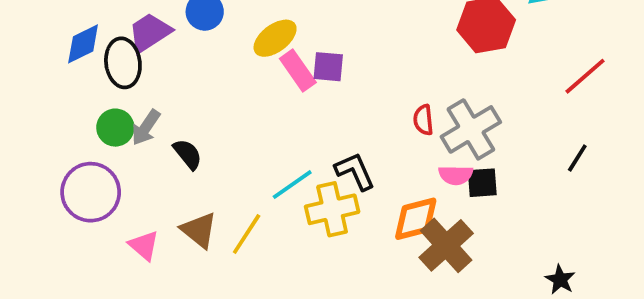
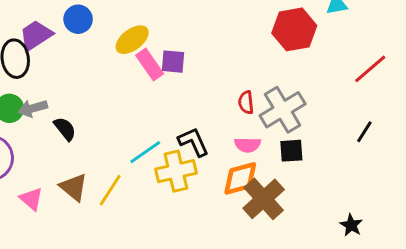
gray arrow: (146, 128) -> (33, 108), turned 40
pink semicircle: (456, 175) -> (248, 145), moved

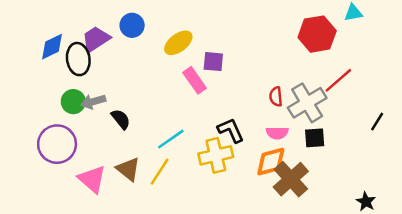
pink rectangle: (150, 64) -> (195, 80), moved
red line: (370, 69) -> (338, 80), moved
cyan line: (145, 152) -> (171, 139), moved
pink triangle: (31, 199) -> (92, 179), size x1.4

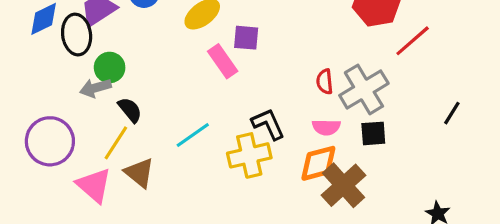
red line: (338, 80) -> (413, 41), moved
green circle: (73, 102) -> (110, 68), moved
yellow line: (160, 172) -> (116, 143), moved

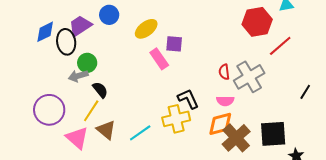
black square: (373, 133) -> (273, 134), moved, size x1.6
cyan line: (193, 135) -> (140, 133), moved

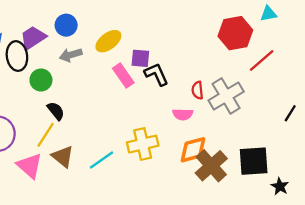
gray arrow: (78, 76) -> (71, 55), moved
black L-shape: (188, 99) -> (156, 74), moved
pink semicircle: (225, 101) -> (183, 114), moved

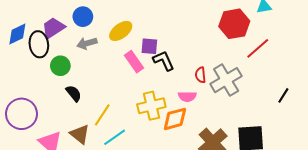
yellow line: (46, 135) -> (102, 115), moved
yellow cross: (143, 144) -> (151, 106), moved
orange diamond: (193, 150) -> (175, 119), moved

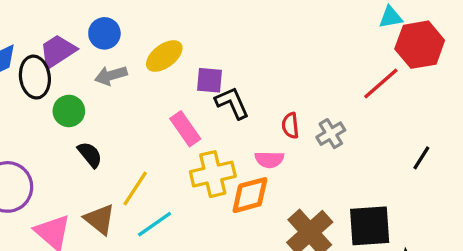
red hexagon: (234, 24) -> (420, 45), moved
pink rectangle: (134, 62) -> (185, 129), moved
gray cross: (226, 80) -> (331, 134), size x0.6

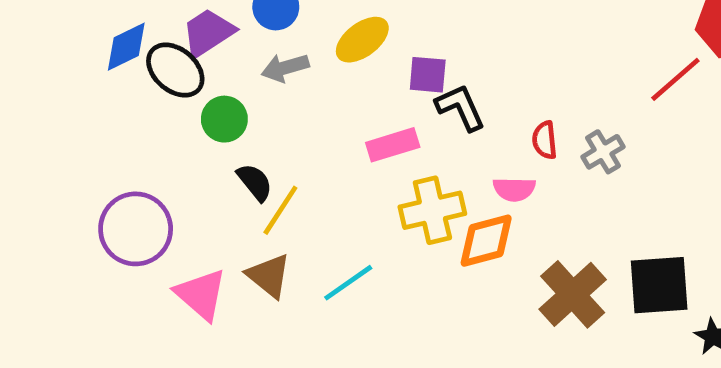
black ellipse: (35, 77) -> (175, 70), turned -42
pink rectangle: (185, 129) -> (393, 145), turned -72
yellow line: (135, 189) -> (280, 210), moved

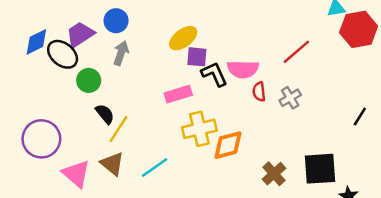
yellow ellipse: (362, 40) -> (183, 38), moved
gray arrow: (285, 68) -> (121, 53), turned 125
red line: (675, 79) -> (296, 52), moved
pink semicircle: (514, 189) -> (243, 69), moved, size x1.4
brown cross: (573, 294) -> (274, 174), size x0.7

